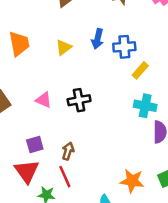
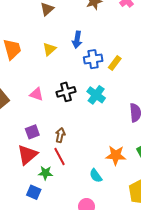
blue cross: (124, 47) -> (93, 59), moved
cyan cross: (145, 106) -> (96, 95), moved, turned 30
red triangle: (27, 171) -> (27, 155), turned 30

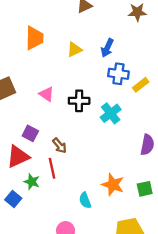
purple square: (32, 132) -> (30, 133), turned 32
brown arrow: (60, 135) -> (59, 146), turned 112

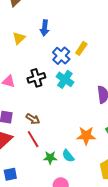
blue cross: (118, 74) -> (61, 56), moved, turned -36
green star: (32, 182) -> (50, 158), moved
blue square: (13, 199) -> (10, 174), turned -32

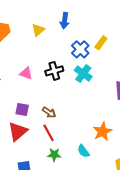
orange star: (86, 136) -> (102, 131), turned -30
green star: (50, 158) -> (54, 155), moved

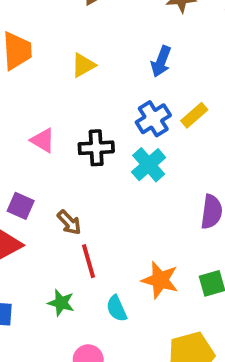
blue arrow: (65, 21) -> (161, 62), moved
orange star: (102, 131) -> (160, 280), turned 30
red line: (49, 133) -> (89, 261), moved

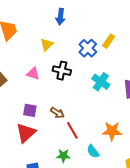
blue arrow: (161, 62) -> (60, 17), moved
yellow triangle: (83, 65) -> (47, 45), moved
black cross: (96, 148) -> (62, 71), turned 30
cyan cross: (149, 165) -> (101, 82), moved

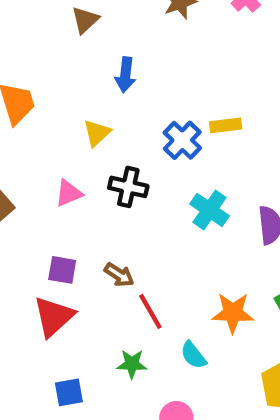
yellow rectangle: (109, 41) -> (226, 125), turned 48
pink triangle: (33, 74) -> (69, 193), turned -40

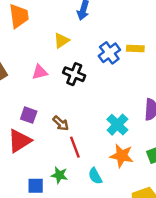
cyan cross: (210, 210) -> (117, 125), moved
blue square: (69, 392) -> (36, 186), moved

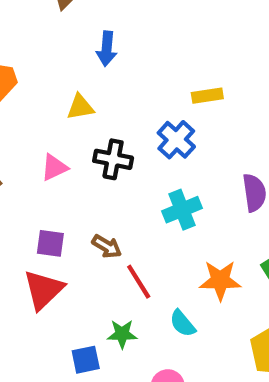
yellow triangle: (61, 41) -> (80, 107), turned 35
blue cross: (109, 53) -> (176, 140), moved
cyan cross: (117, 125) -> (182, 210), moved, turned 35

